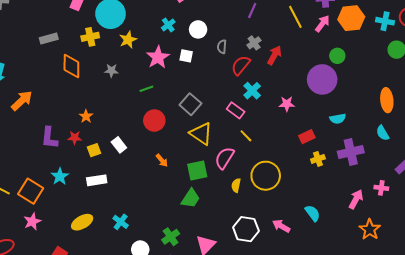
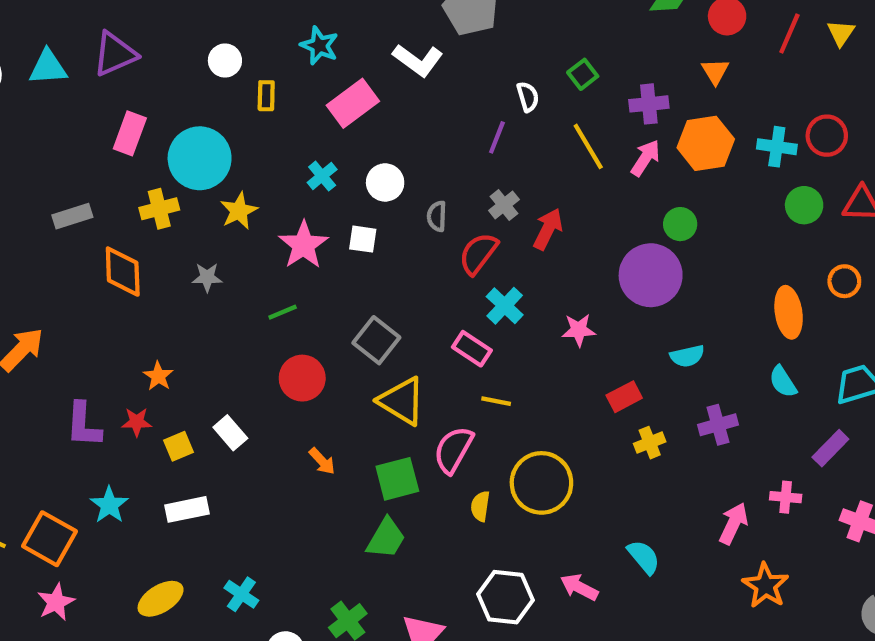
yellow line: (246, 136) -> (496, 401), turned -32
purple cross: (351, 152) -> (718, 425), size x0.7

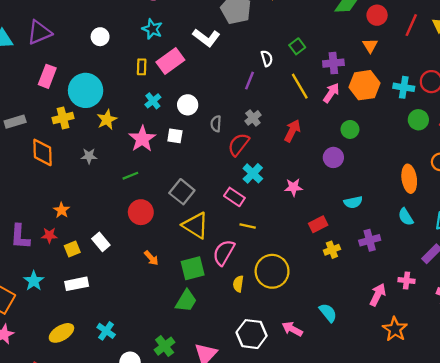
yellow rectangle: (266, 96) -> (142, 67), moved
red arrow: (548, 229) -> (292, 131), moved
purple circle: (651, 275) -> (333, 157), size x0.6

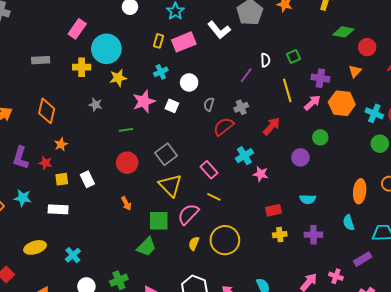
orange diamond: (43, 152) -> (47, 111), moved
cyan cross: (253, 173) -> (244, 156), moved
cyan star: (34, 281) -> (23, 198), turned 30

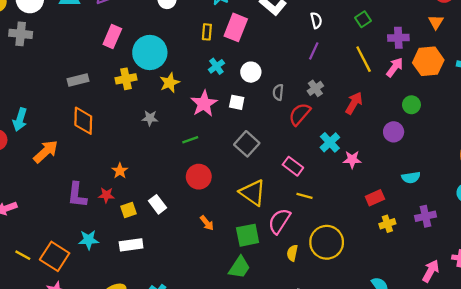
pink rectangle: (184, 42) -> (236, 27), turned -35
white semicircle: (265, 60) -> (316, 20), moved
orange diamond: (47, 111) -> (83, 121), moved
gray square: (166, 154) -> (247, 144), moved

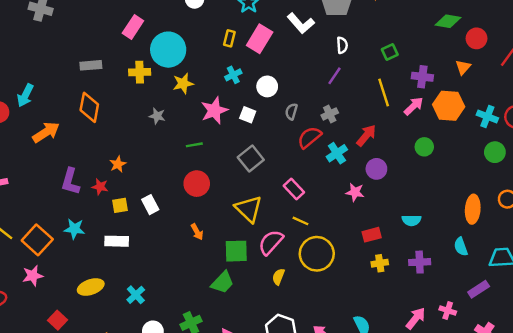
purple circle: (394, 132) -> (376, 169), moved
cyan cross: (330, 142) -> (337, 153), moved
yellow circle: (327, 242) -> (317, 254), moved

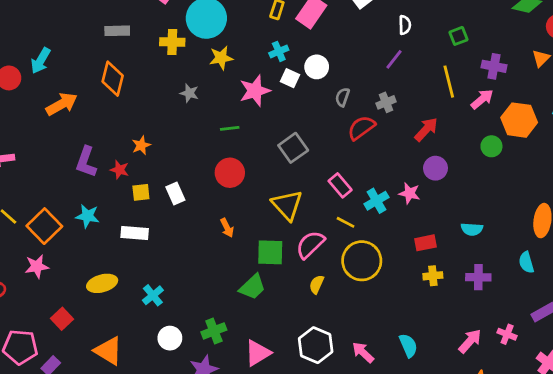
orange hexagon: (449, 106) -> (519, 120), moved
white square: (248, 115) -> (290, 78), moved
cyan cross: (337, 153) -> (376, 201), moved

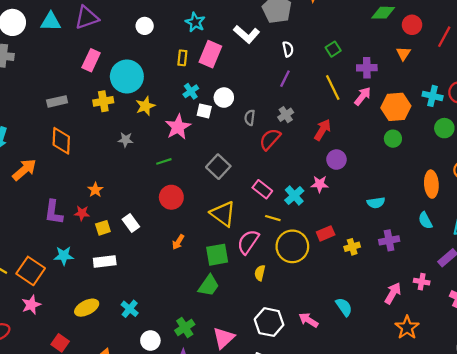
green circle: (491, 146) -> (393, 139), moved
orange arrow: (227, 228) -> (178, 242), turned 70
red rectangle: (425, 243) -> (326, 233), moved

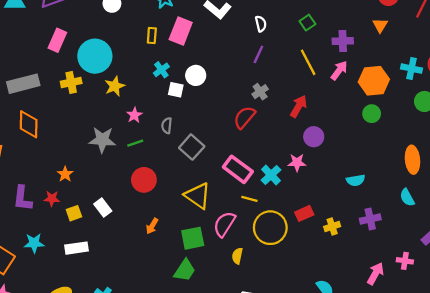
gray rectangle: (57, 101) -> (23, 84), size x1.5
gray semicircle: (250, 118) -> (167, 126), moved
pink star: (178, 127) -> (134, 115), moved, size x0.6
gray star: (126, 140) -> (102, 140), moved, size x1.6
pink rectangle: (262, 189) -> (238, 169), size x1.4

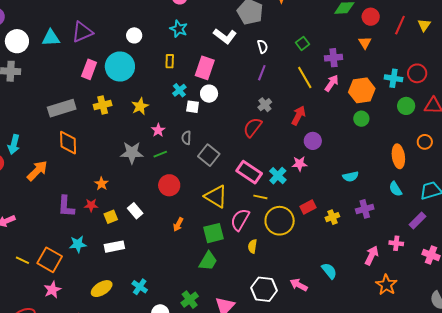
pink rectangle: (181, 31) -> (205, 68), moved
cyan circle: (95, 56) -> (120, 66), moved

